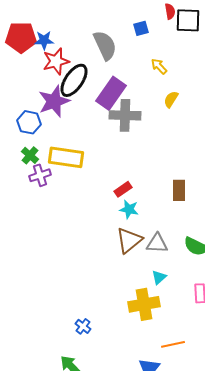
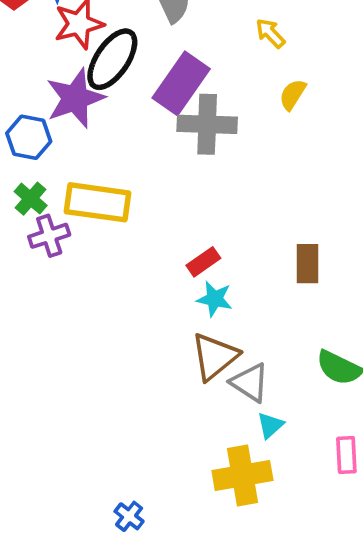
gray triangle: (157, 243) -> (250, 383), moved, turned 30

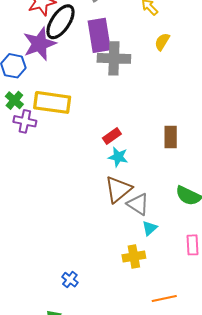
purple rectangle: (181, 83) -> (99, 35), turned -44
purple cross: (49, 236) -> (25, 121), turned 30
yellow cross: (242, 475) -> (134, 257), size x0.7

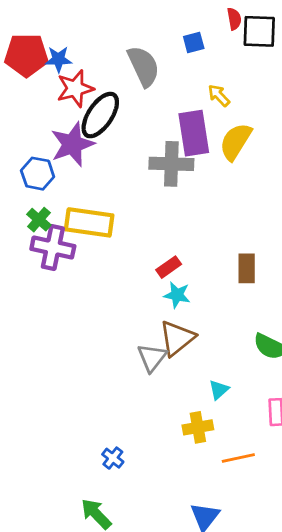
purple rectangle: (99, 35) -> (194, 133), moved
yellow semicircle: (162, 42) -> (236, 142), size x1.6
purple cross: (25, 121) -> (53, 248), size x1.4
gray triangle: (138, 204) -> (152, 358), moved, turned 35
orange line: (164, 298) -> (238, 458), moved

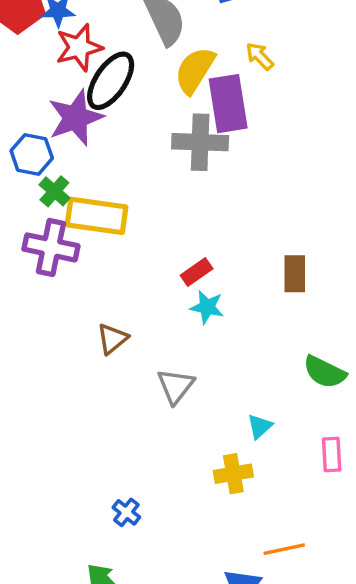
yellow semicircle: (236, 142) -> (195, 70), moved
green cross: (39, 220) -> (54, 191), moved
brown triangle: (177, 338) -> (112, 339), moved, size x0.7
orange line: (238, 458) -> (284, 549), moved

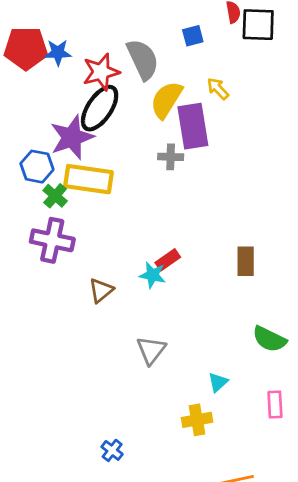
red star: (79, 47) -> (101, 72), moved
gray cross: (200, 142) -> (171, 157), size x0.6
yellow rectangle: (97, 216) -> (88, 179), moved
cyan star: (207, 307) -> (152, 275), moved
brown triangle: (112, 339) -> (101, 290), moved

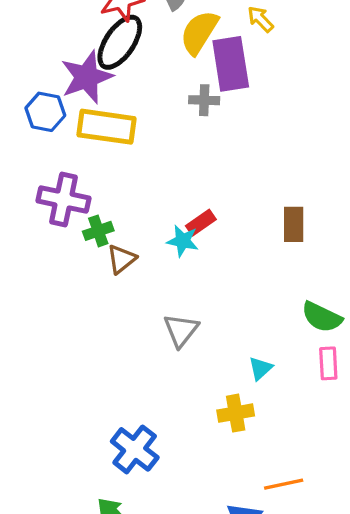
green cross: (55, 196) -> (98, 231), moved, turned 30
pink rectangle: (275, 405) -> (328, 363), moved
blue cross: (112, 450) -> (135, 449), size x1.8

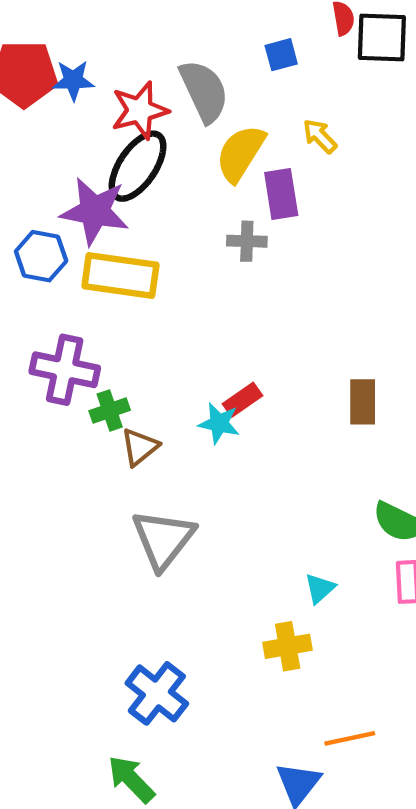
purple rectangle: (231, 64) -> (281, 194), size x0.7
purple star: (87, 77) -> (95, 211), turned 30
gray triangle: (181, 330) -> (163, 539), moved, size x1.4

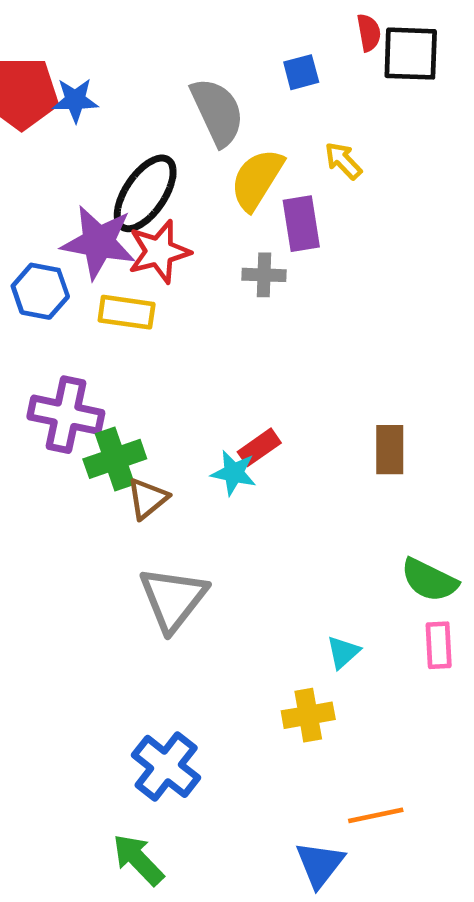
red star: (140, 110) -> (159, 252), moved
yellow rectangle: (120, 275) -> (127, 312), size x0.7
green cross: (110, 410) -> (115, 459), size x1.4

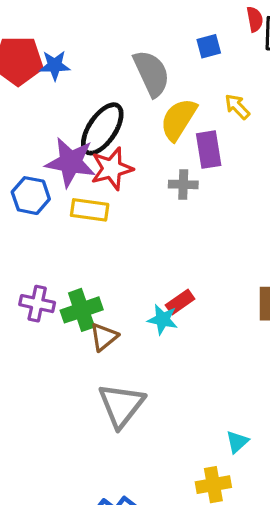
purple cross: (66, 415) -> (37, 304), moved, size x0.7

